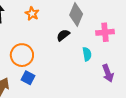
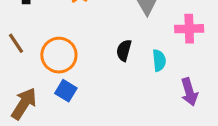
black semicircle: (63, 35) -> (124, 50), moved, turned -40

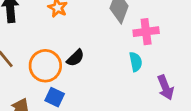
pink cross: (189, 29) -> (146, 32), moved
black semicircle: (124, 50) -> (75, 58), moved, turned -144

